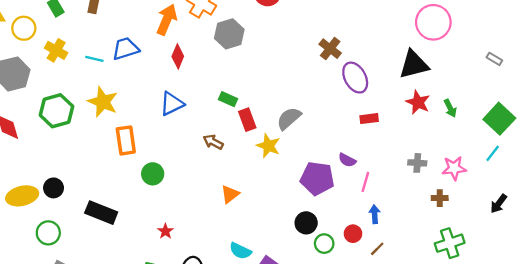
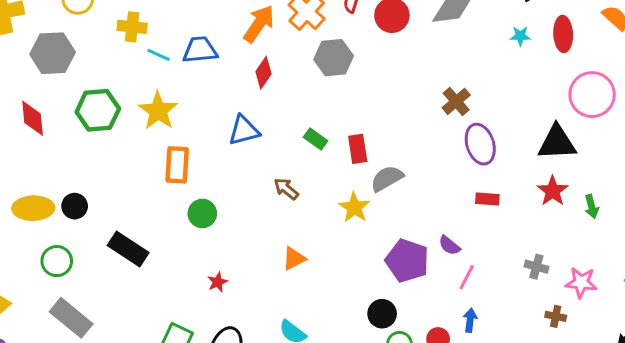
yellow cross: (56, 50) -> (132, 27), moved, turned -35
red rectangle: (247, 120) -> (358, 149), moved
red star: (165, 231) -> (217, 282), moved

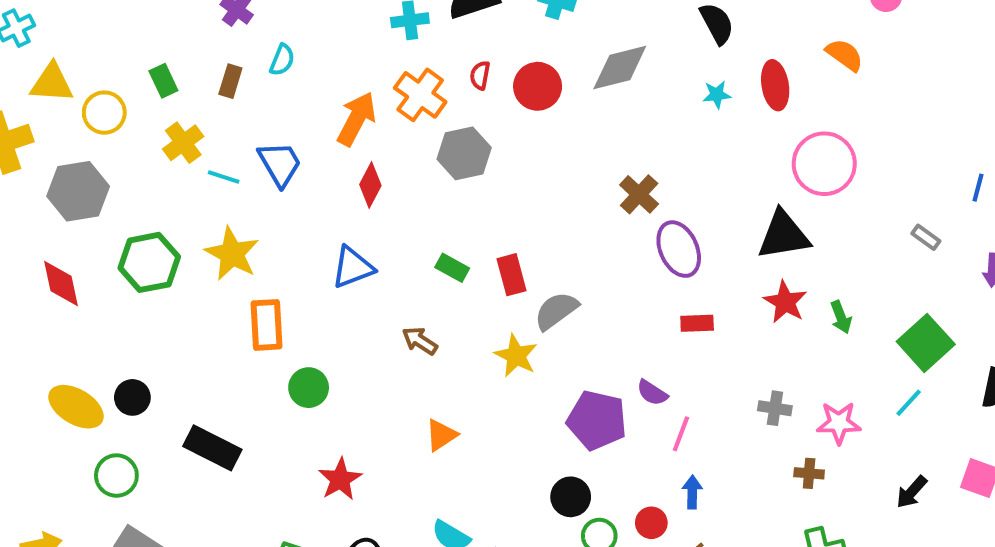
yellow cross: (132, 27) -> (183, 143), turned -36
blue trapezoid: (200, 50) -> (280, 164), turned 72
yellow ellipse: (33, 208) -> (76, 407), turned 39
red star: (217, 282) -> (340, 479), size x1.5

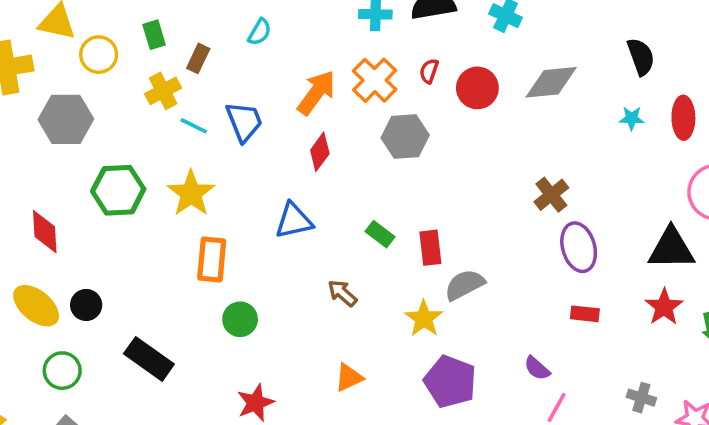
brown rectangle: (230, 81) -> (198, 58), moved
red diamond: (61, 284) -> (45, 232), moved
purple pentagon: (597, 420) -> (450, 382), moved

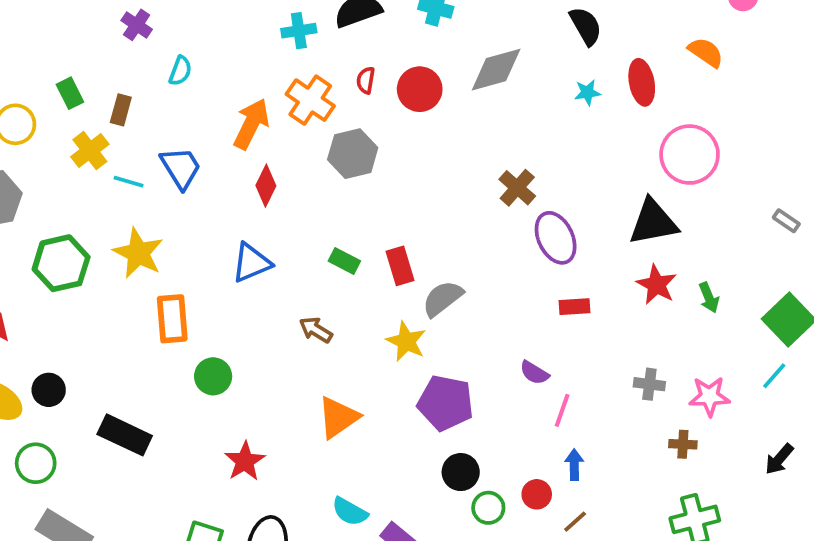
orange triangle: (349, 378) -> (338, 417), size x1.4

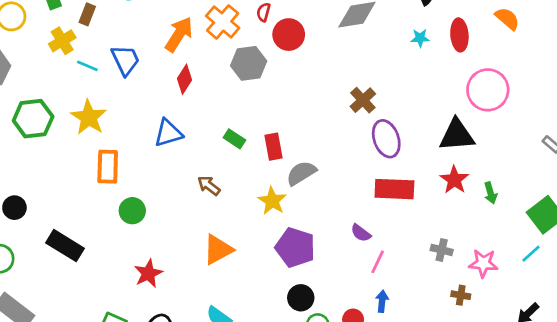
red circle: (420, 89) -> (289, 35), moved
red rectangle: (575, 307) -> (394, 189), size x1.8

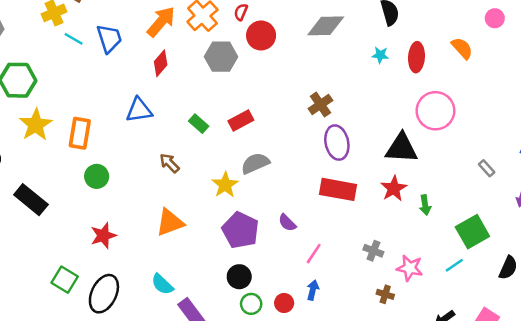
yellow star: (89, 117) -> (36, 125), moved
red rectangle: (274, 147) -> (241, 120), moved, turned 65
purple semicircle: (361, 233) -> (287, 223), moved

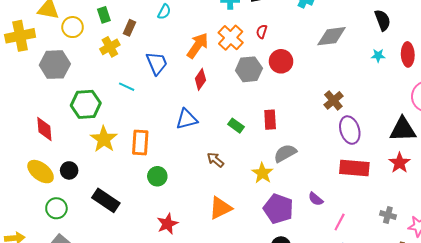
red circle: (261, 35) -> (281, 61), moved
cyan line: (74, 39) -> (127, 87), moved
red rectangle: (241, 120) -> (270, 120), turned -60

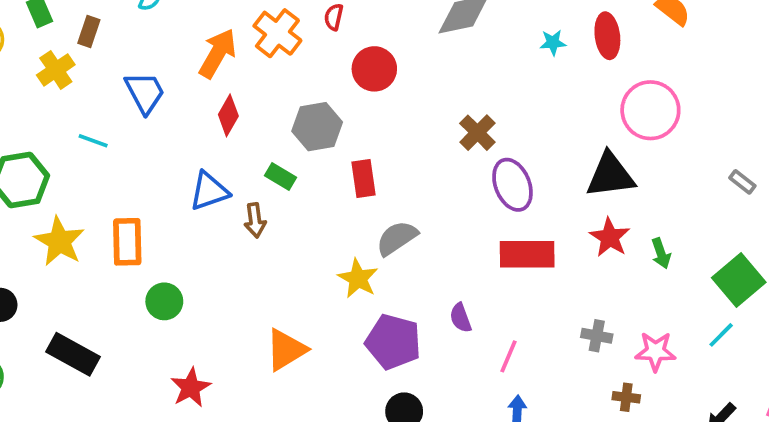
gray hexagon: (249, 69) -> (317, 127), moved
green rectangle: (236, 126) -> (280, 176), moved
brown arrow: (215, 160) -> (255, 220), moved, turned -132
purple semicircle: (316, 199) -> (461, 318), turned 35

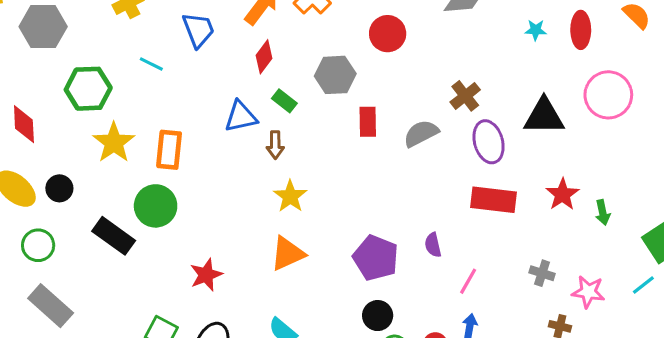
black triangle: (610, 175) -> (544, 116), moved
green rectangle: (280, 176) -> (284, 101), moved
gray semicircle: (397, 238) -> (421, 133), moved
yellow star: (358, 278) -> (290, 196), moved
green circle: (164, 301) -> (156, 206), moved, size x1.4

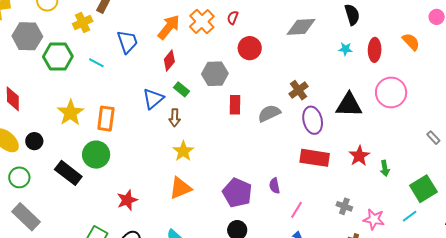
green hexagon: (88, 89) -> (58, 57), moved
blue triangle: (241, 117) -> (153, 99), turned -30

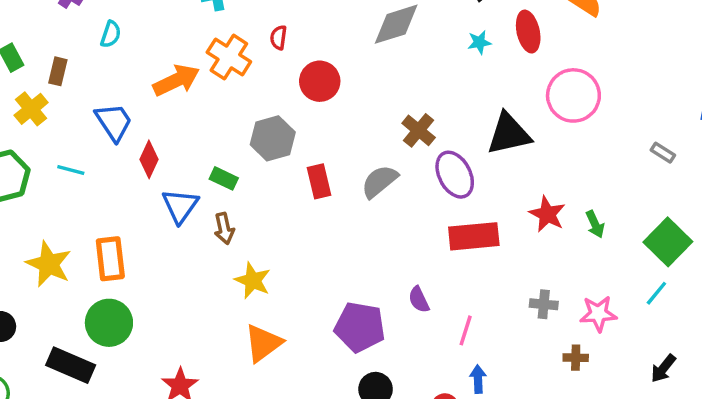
orange arrow: (169, 27) -> (176, 80), turned 40
red diamond: (169, 60) -> (149, 159), moved

